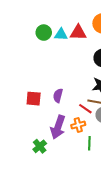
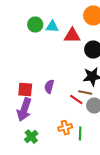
red triangle: (78, 33) -> (72, 36), moved
orange cross: (78, 125) -> (65, 128), moved
purple arrow: (58, 127) -> (24, 110), moved

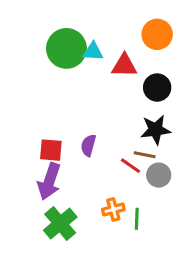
green circle: (35, 25) -> (66, 48), size x1.6
green cross: (31, 137) -> (60, 224), size x1.5

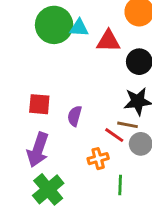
red square: (51, 150) -> (39, 104), moved
orange cross: (113, 209) -> (98, 159), moved

